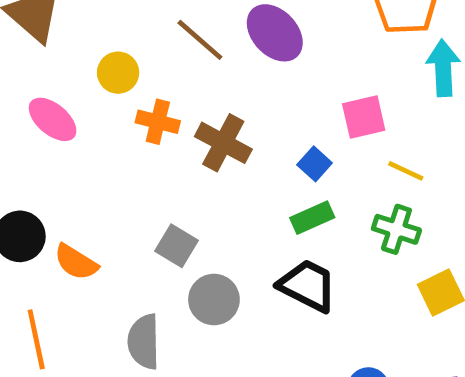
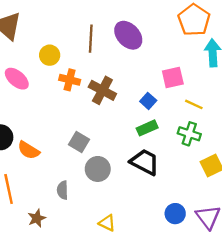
brown line: (200, 40) -> (91, 39), turned 52
gray semicircle: (144, 342) -> (63, 190), size x0.7

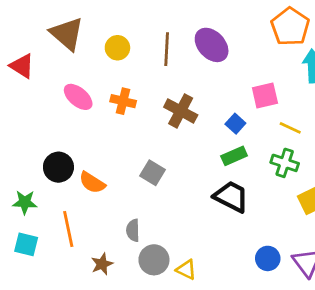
yellow circle: (50, 55) -> (117, 48), moved
orange cross: (70, 80) -> (123, 101), moved
gray circle: (98, 169) -> (154, 260), moved

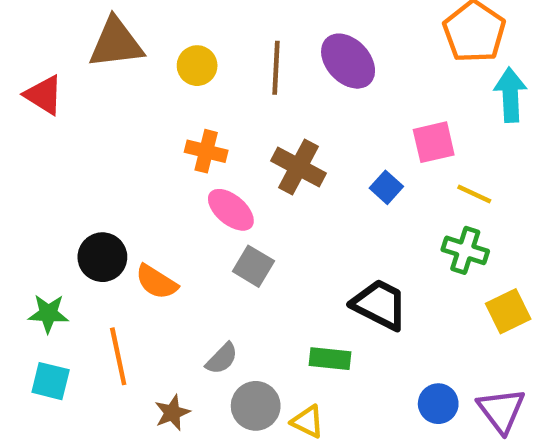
brown triangle: (67, 34) -> (116, 43), turned -48
pink ellipse: (78, 97) -> (231, 210), moved
green rectangle: (234, 156) -> (330, 359), moved, turned 30
gray semicircle: (133, 230) -> (222, 359), turned -135

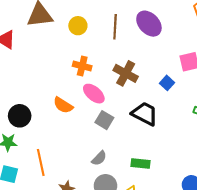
black circle: (102, 257) -> (20, 116), moved
orange semicircle: (157, 282) -> (63, 105), moved
black trapezoid: (380, 304) -> (145, 114), moved
gray semicircle: (222, 359) -> (99, 158), moved

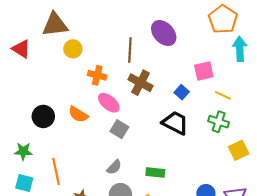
yellow circle: (78, 26) -> (73, 49), moved
brown line: (115, 27) -> (130, 50), moved
black trapezoid: (145, 114) -> (175, 123), moved
black circle: (20, 116) -> (43, 116), moved

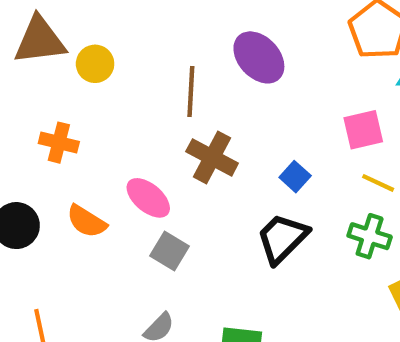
yellow circle: (73, 49) -> (95, 64), moved
pink square: (204, 71) -> (363, 130), moved
orange cross: (97, 75) -> (59, 143), moved
black trapezoid: (175, 123) -> (282, 238), turned -72

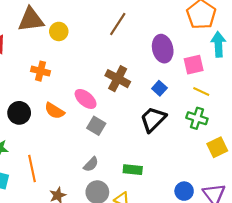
purple ellipse: (259, 57) -> (163, 49), moved, turned 30
brown line: (191, 91) -> (118, 24), moved, turned 30

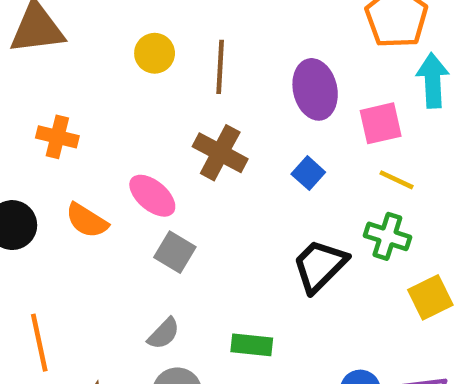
brown line: (118, 24) -> (220, 67), moved, turned -30
yellow circle: (59, 31) -> (155, 53), moved
black trapezoid: (153, 119) -> (320, 266), moved

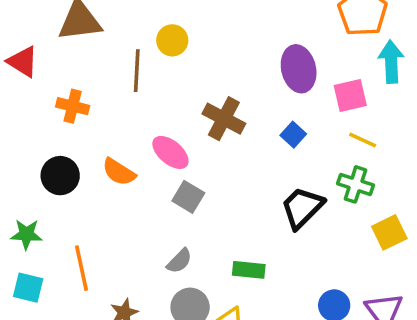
brown line: (220, 67) -> (137, 71), moved
orange cross: (57, 137) -> (73, 106), moved

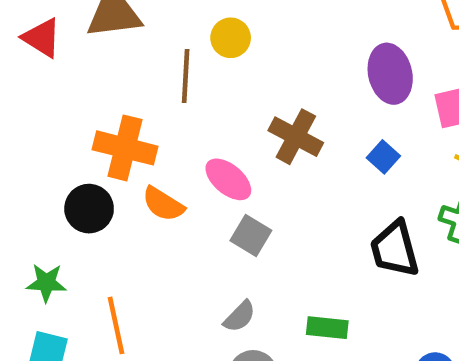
red triangle: (23, 62) -> (42, 38), moved
orange cross: (73, 106) -> (125, 148), moved, size x1.5
black trapezoid: (302, 208) -> (395, 249), turned -60

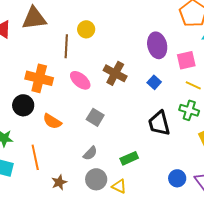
pink ellipse: (228, 179) -> (80, 80), moved
orange semicircle: (163, 204) -> (52, 121), moved
green rectangle: (327, 328) -> (129, 158), turned -30

